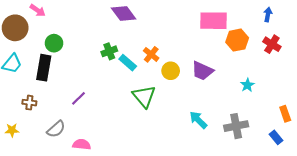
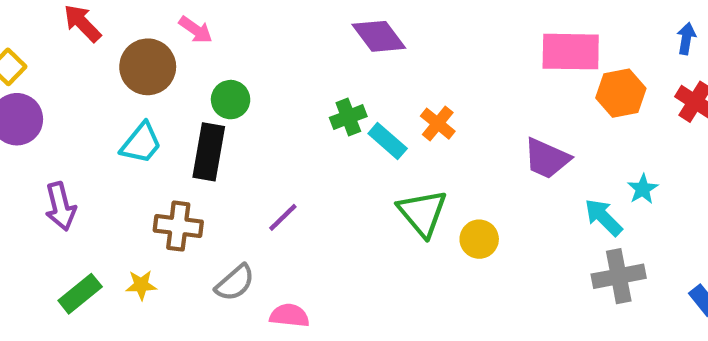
yellow circle: (171, 71) -> (479, 239), moved
brown cross: (29, 103) -> (178, 226), size x1.5
cyan arrow: (198, 120) -> (603, 217), moved

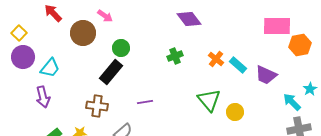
cyan rectangle: (388, 141) -> (238, 65), moved
cyan trapezoid: (141, 143) -> (50, 68), moved
black rectangle: (209, 152) -> (111, 72), turned 30
purple line: (283, 217) -> (145, 102), turned 35

